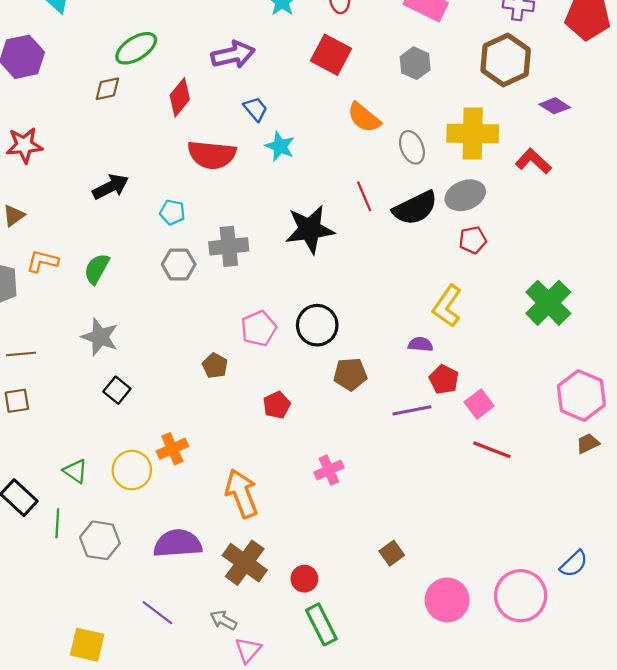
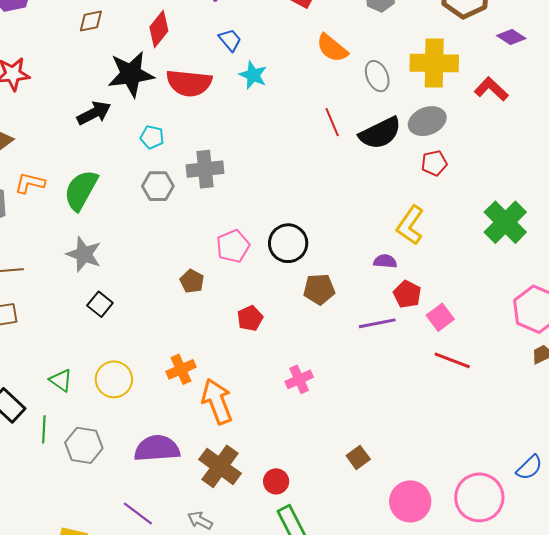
black star: (310, 229) -> (131, 74), moved
green semicircle: (97, 269) -> (81, 190), size x1.4
orange cross: (172, 449) -> (181, 369), moved

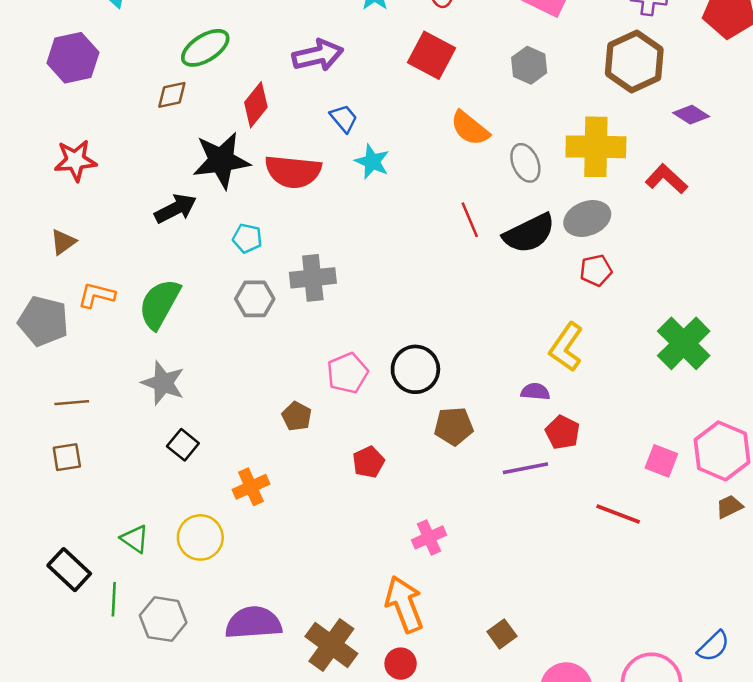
pink square: (440, 317) -> (661, 461), moved, turned -32
orange cross: (181, 369) -> (251, 487), moved
orange arrow: (217, 401) -> (404, 604), moved

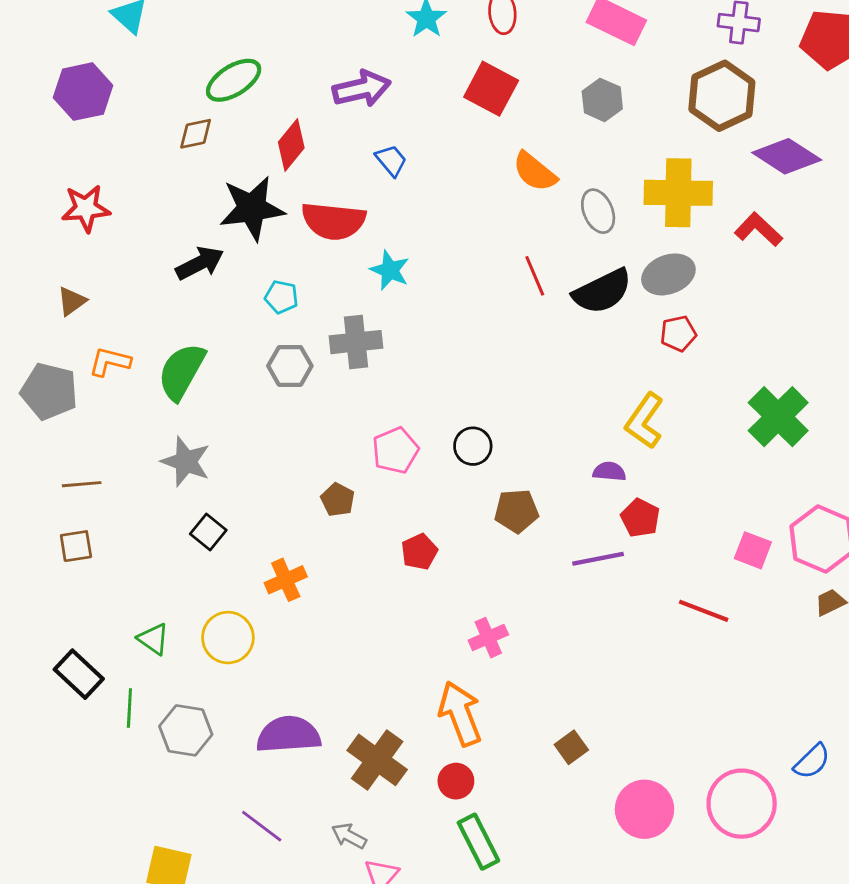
purple diamond: (691, 115) -> (787, 156), size x1.6
cyan star: (372, 162) -> (390, 270), moved
black circle: (415, 369) -> (473, 446), size x0.7

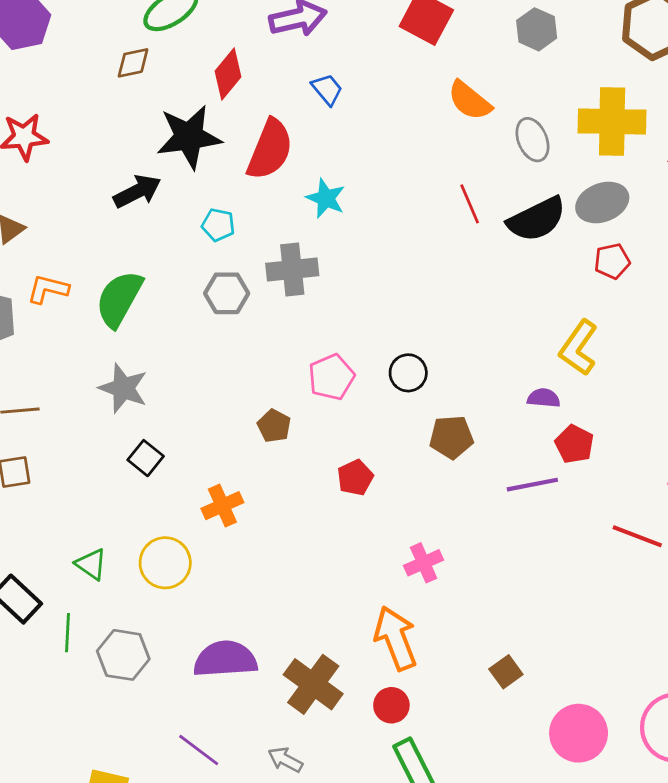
red semicircle: (333, 221) -> (270, 149), turned -74

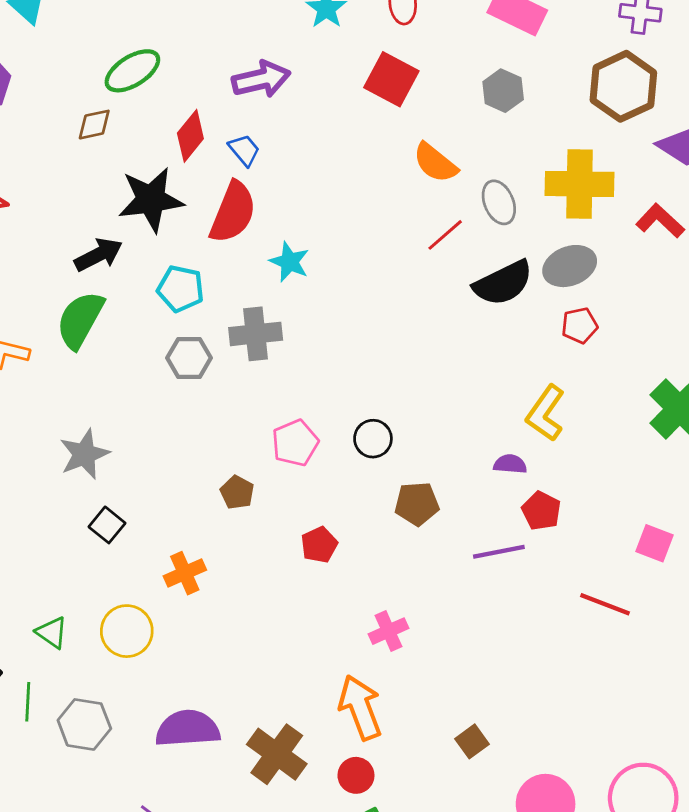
blue trapezoid: (327, 89) -> (244, 150), moved
red line: (470, 204) -> (445, 235), moved, turned 72
cyan pentagon: (218, 225) -> (181, 289), size x1.4
green semicircle: (119, 299) -> (80, 320), moved
gray star: (123, 388) -> (84, 454), turned 30

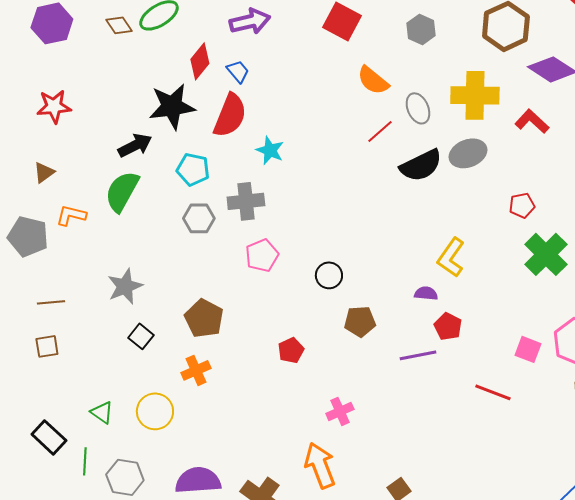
brown diamond: (94, 125) -> (119, 25), moved, turned 68
red pentagon: (580, 325) -> (522, 205), moved
pink pentagon: (295, 443) -> (262, 255), moved
brown pentagon: (237, 492) -> (204, 318), moved, size x1.6

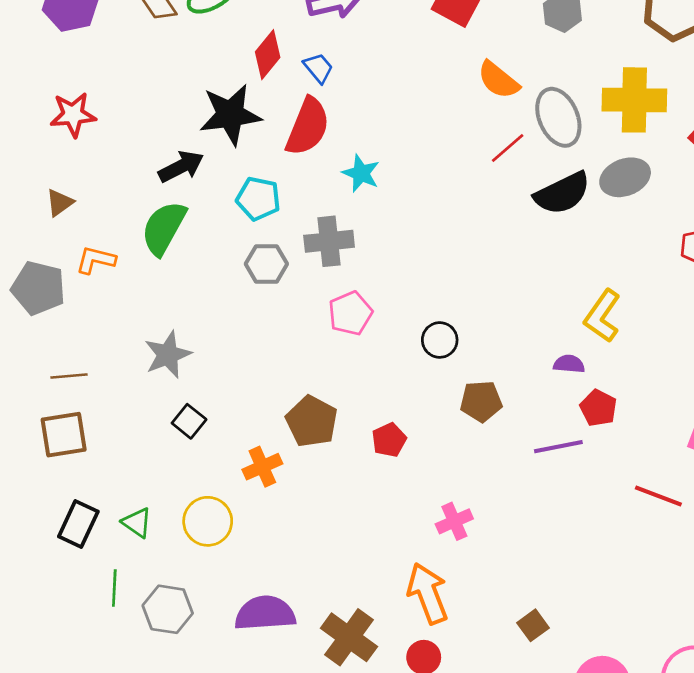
gray ellipse: (418, 108) -> (558, 117), size x1.4
brown pentagon: (204, 318) -> (312, 421), moved
brown square: (47, 346) -> (64, 435), size x1.5
black rectangle: (49, 437) -> (78, 524), moved, turned 72

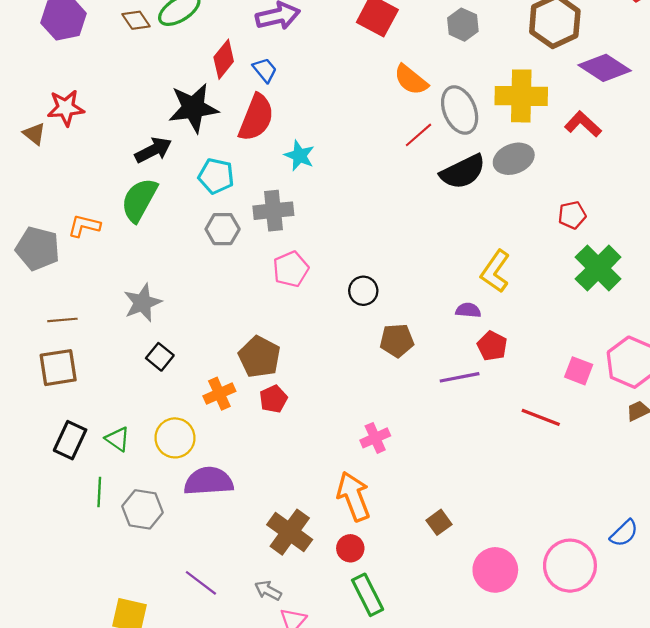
brown triangle: (60, 203) -> (34, 134), moved, turned -45
red pentagon: (389, 440) -> (273, 399), moved
purple semicircle: (265, 613) -> (209, 481), moved

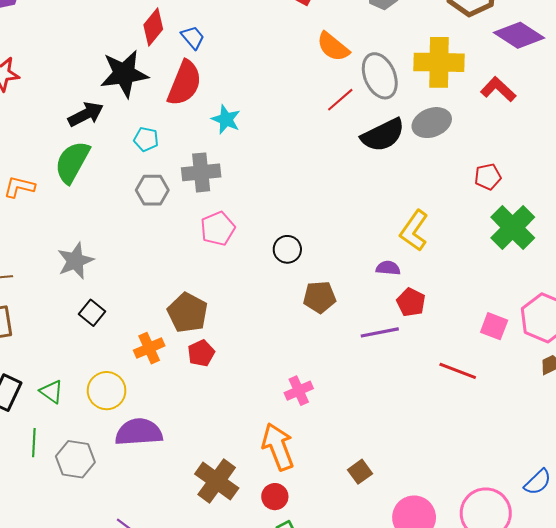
cyan pentagon: (216, 176) -> (146, 139), size x0.7

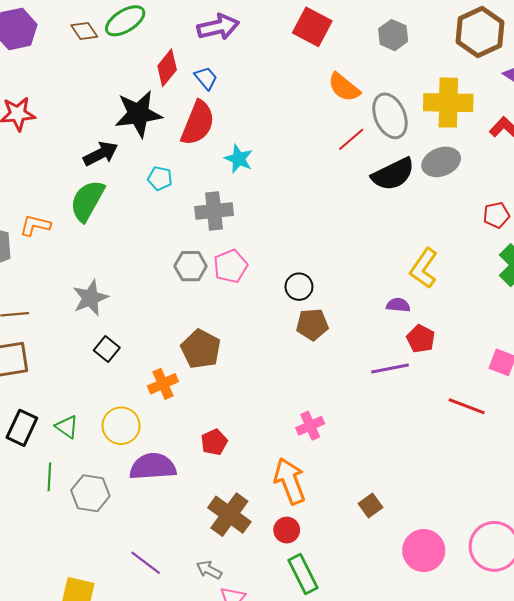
gray hexagon: (152, 190) -> (191, 266), moved
brown pentagon: (320, 297) -> (312, 324), moved
red pentagon: (201, 353) -> (214, 442), moved

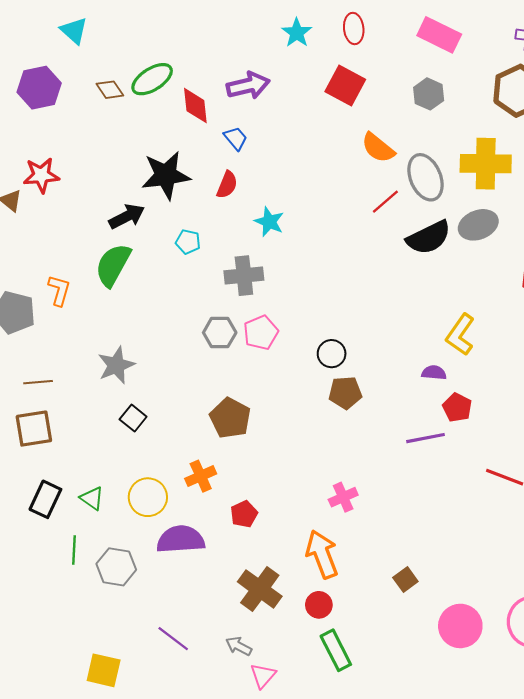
red diamond: (167, 68) -> (195, 106), moved, turned -45
red semicircle: (198, 123) -> (227, 185), size x0.6
orange L-shape: (35, 225) -> (59, 290), turned 92
orange cross: (163, 384) -> (201, 476), moved

